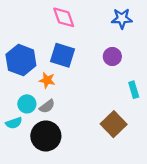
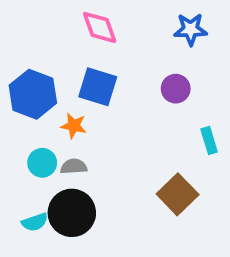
gray semicircle: (47, 106) -> (74, 167), turned -147
cyan semicircle: (14, 123) -> (35, 222), moved

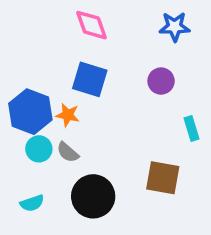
blue hexagon: (33, 94) -> (30, 112), moved
gray semicircle: (74, 167) -> (68, 152), turned -135
brown square: (178, 194) -> (163, 178), turned -36
black circle: (72, 213) -> (93, 196), moved

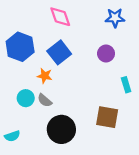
blue square: (90, 79) -> (59, 52), turned 35
blue hexagon: (30, 112) -> (20, 47), moved
cyan semicircle: (32, 203) -> (12, 136), moved

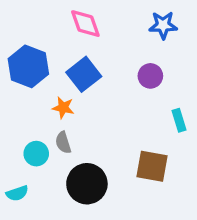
cyan circle: (26, 98) -> (36, 154), moved
gray semicircle: (45, 100) -> (63, 143), turned 32

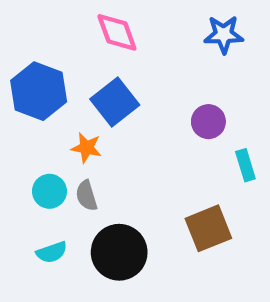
purple circle: (150, 76) -> (208, 122), moved
cyan circle: (36, 154) -> (49, 191), moved
brown square: (152, 166) -> (208, 228), turned -32
cyan semicircle: (17, 193) -> (52, 252), moved

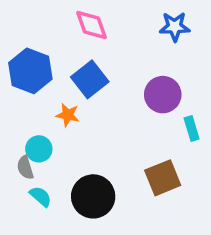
purple circle: (208, 122) -> (163, 95), size x1.4
gray semicircle: (86, 196) -> (25, 168), moved
cyan semicircle: (52, 252) -> (41, 196), turned -120

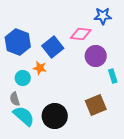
pink diamond: (91, 25) -> (81, 34), moved, turned -65
cyan circle: (39, 149) -> (23, 78), moved
cyan semicircle: (41, 196) -> (24, 116), size x1.6

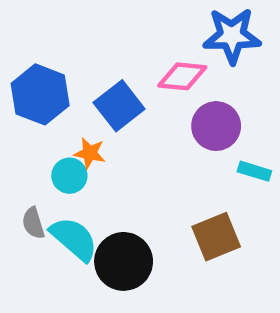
blue star: (103, 16) -> (232, 36), size x1.4
cyan rectangle: (113, 76) -> (254, 171), turned -56
cyan circle: (23, 78) -> (69, 176), moved
cyan semicircle: (24, 116) -> (74, 239), moved

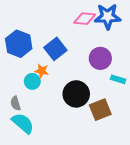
pink diamond: (182, 76) -> (85, 19), moved
cyan semicircle: (74, 239) -> (23, 123), moved
black circle: (124, 261) -> (76, 94), moved

